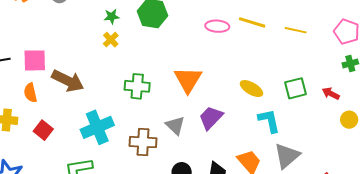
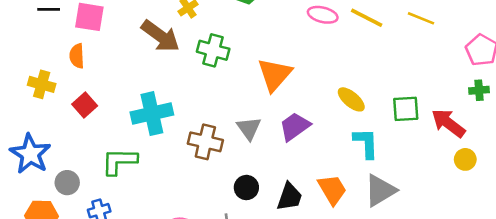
yellow line: (296, 30) -> (421, 18), moved
brown arrow: (68, 81) -> (160, 36), moved
green cross: (137, 86) -> (213, 50), moved
red arrow: (331, 94) -> (448, 123), size x1.6

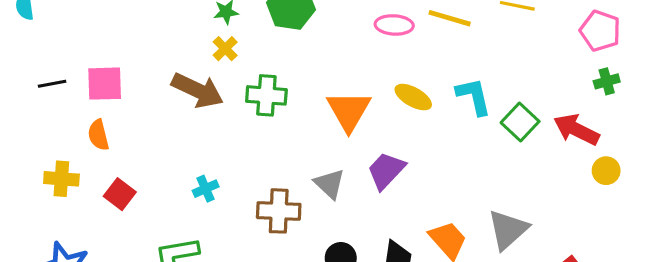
yellow ellipse: (351, 99) -> (413, 97), moved
green square: (406, 109) -> (520, 122), turned -32
cyan cross: (152, 114) -> (206, 189), size x0.5
cyan L-shape: (366, 143) -> (474, 96), moved

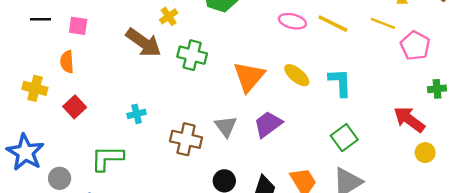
pink pentagon: (600, 31) -> (415, 46), moved
pink square: (105, 84) -> (78, 26), size x0.7
green square: (520, 122) -> (344, 138), moved

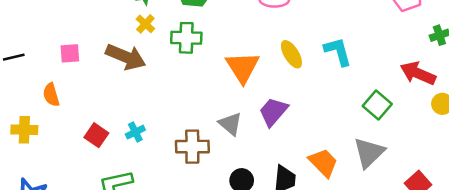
pink square: (78, 26) -> (70, 53), moved
green cross: (192, 55) -> (186, 38), moved
yellow ellipse: (297, 75) -> (291, 54), turned 32
red square: (75, 107) -> (96, 135), moved
green square: (344, 138) -> (377, 105), moved

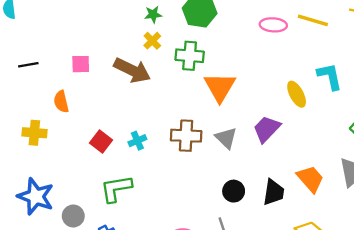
yellow ellipse: (291, 54) -> (297, 94), moved
orange triangle: (242, 67) -> (220, 87), moved
brown cross: (192, 147) -> (186, 136), moved

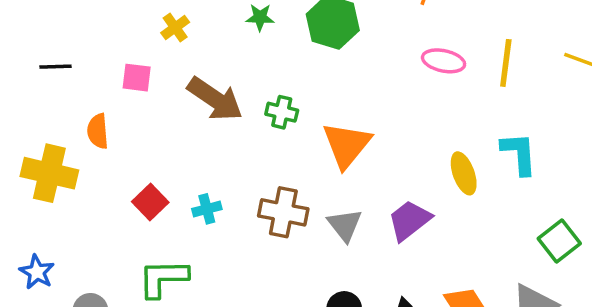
yellow line: (313, 20) -> (506, 63), turned 72
yellow cross: (152, 41) -> (175, 27), moved
green cross: (190, 56) -> (282, 112), moved, size x0.7
yellow cross: (34, 133) -> (49, 173), size x1.4
blue star: (36, 196) -> (37, 272), size x0.6

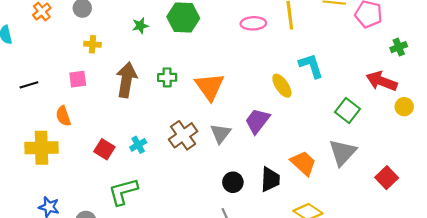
yellow cross: (175, 27) -> (93, 44), turned -35
brown arrow: (215, 99) -> (126, 80), turned -100
brown cross: (283, 212) -> (183, 135), turned -32
gray triangle: (345, 225) -> (221, 133), turned 30

